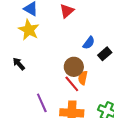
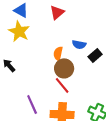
blue semicircle: (89, 43) -> (79, 44), turned 64
orange semicircle: (83, 78) -> (58, 53), moved

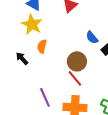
blue semicircle: (79, 44) -> (92, 37), turned 40
orange semicircle: (58, 53) -> (42, 46), moved

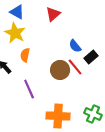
red line: (75, 78) -> (75, 67), moved
purple line: (45, 97) -> (29, 89), moved

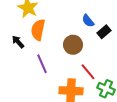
orange semicircle: (25, 55) -> (38, 30), size x1.5
red line: (75, 67) -> (88, 72), moved

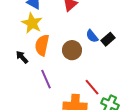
black rectangle: (104, 32) -> (108, 39), moved
brown circle: (73, 45) -> (72, 50), moved

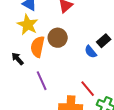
blue semicircle: (92, 36) -> (91, 52), moved
brown circle: (72, 50) -> (58, 38), moved

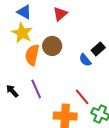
black arrow: (18, 59) -> (12, 91), moved

